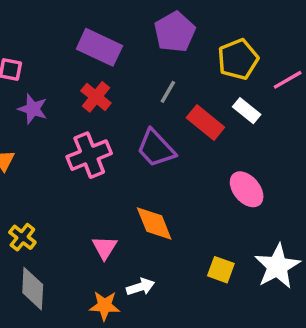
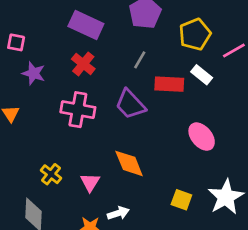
red rectangle: (205, 123) -> (169, 84), turned -36
pink cross: (89, 155) -> (78, 110), turned 32
yellow cross: (22, 237) -> (51, 174), moved

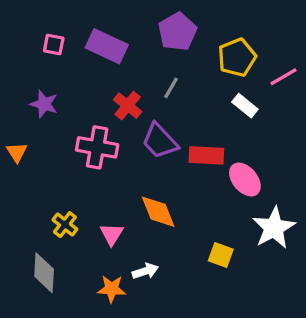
pink square: (16, 42) -> (54, 45), moved
red cross: (83, 64) -> (128, 106), moved
red rectangle: (169, 84) -> (206, 155), moved
white star: (226, 197) -> (274, 228), moved

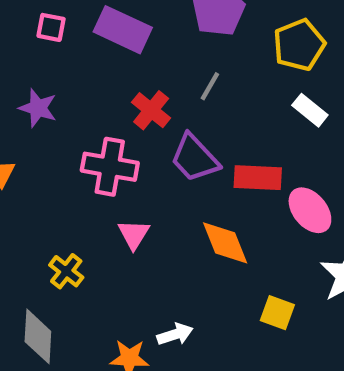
orange diamond: (158, 212) -> (225, 243), moved
pink triangle: (112, 234) -> (134, 234), moved

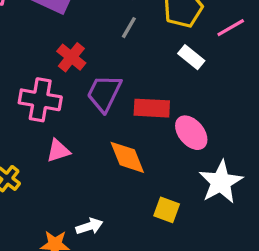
gray line: (210, 86) -> (129, 28), moved
purple trapezoid: (195, 158) -> (104, 93), turned 69
pink triangle: (134, 234) -> (58, 151), turned 40

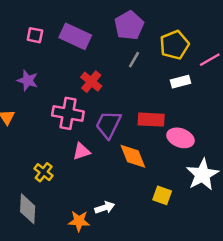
white rectangle: (191, 57) -> (180, 82), turned -54
purple trapezoid: (104, 93) -> (108, 124), moved
pink ellipse: (191, 133) -> (180, 138), turned -30

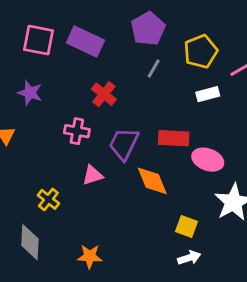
pink square: (35, 35) -> (38, 40), size x1.6
pink cross: (68, 113) -> (77, 131), size x0.7
white arrow: (105, 208) -> (189, 258), moved

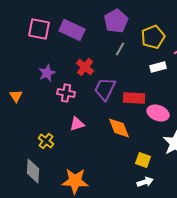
purple star: (30, 93) -> (47, 73), moved, turned 30
purple trapezoid: (124, 144) -> (105, 89), moved
orange star: (90, 256) -> (75, 181), size x1.5

